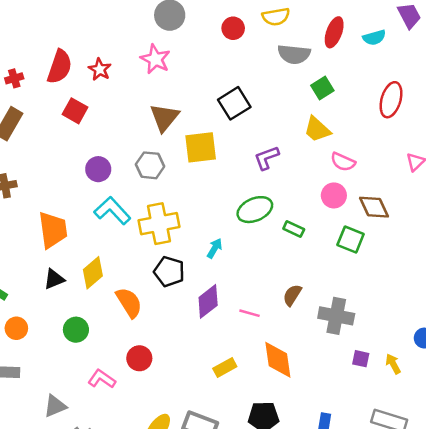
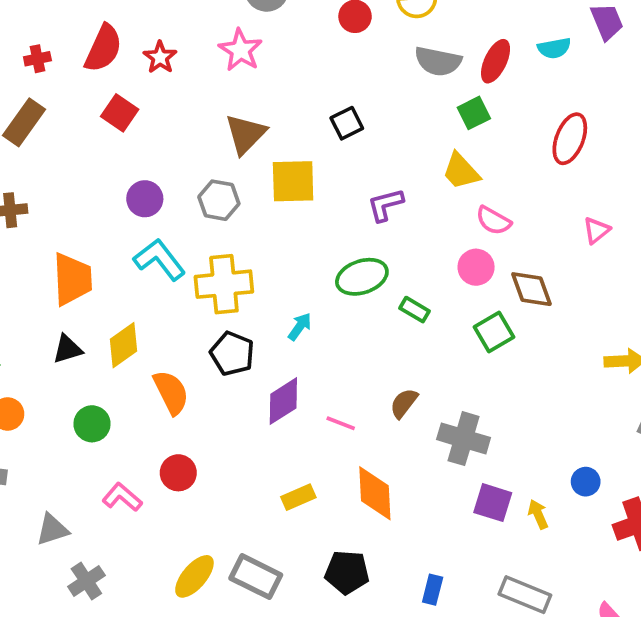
red ellipse: (334, 32) -> (496, 61), moved
black square: (234, 103) -> (347, 123), size x0.7
green square: (351, 239) -> (494, 332), turned 32
purple square: (361, 359) -> (493, 503), size x1.5

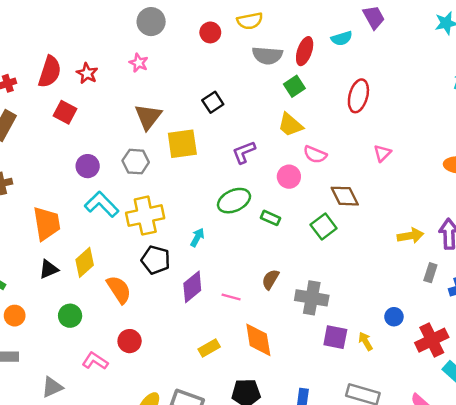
pink star: (241, 50) -> (139, 63), size x0.7
pink circle: (476, 267) -> (289, 177), moved

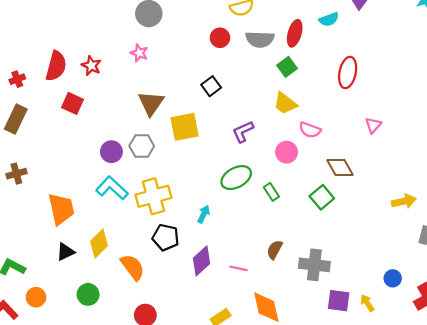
red circle: (210, 32) -> (220, 38), moved
purple circle: (88, 166) -> (111, 152), moved
green rectangle: (270, 218) -> (271, 192), turned 36

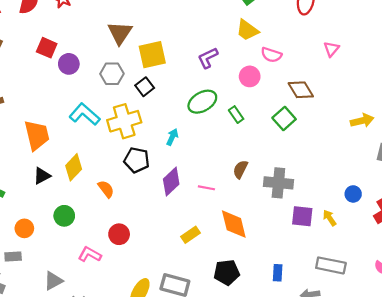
black square: (211, 86) -> (145, 87), moved
red square: (73, 103) -> (47, 48), moved
purple circle: (111, 152) -> (69, 64), moved
orange semicircle: (133, 267) -> (106, 189), size x0.7
orange circle: (36, 297) -> (24, 228), moved

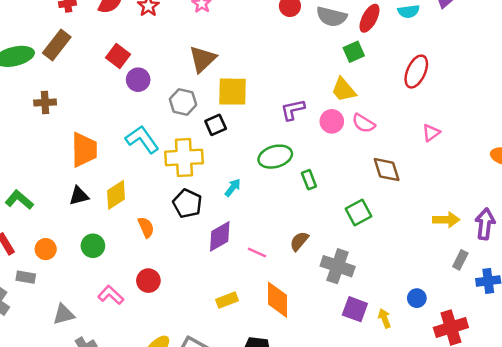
pink circle: (250, 76) -> (332, 121), moved
green square: (284, 119) -> (359, 212), moved

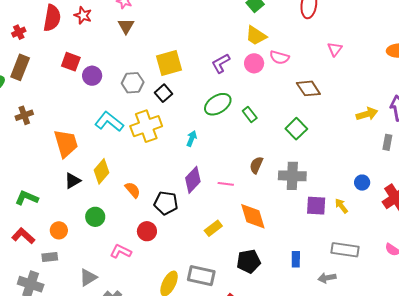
brown triangle: (203, 59) -> (126, 26), moved, size x0.7
black pentagon: (187, 203) -> (166, 203), moved

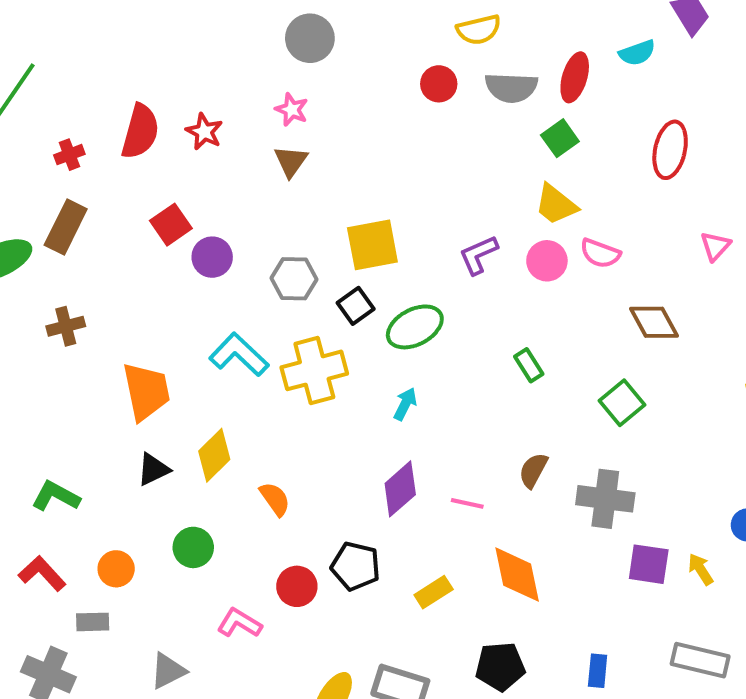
red square: (71, 62) -> (171, 225), turned 30
green ellipse: (218, 104) -> (415, 327), moved
black pentagon: (166, 203) -> (356, 566), moved

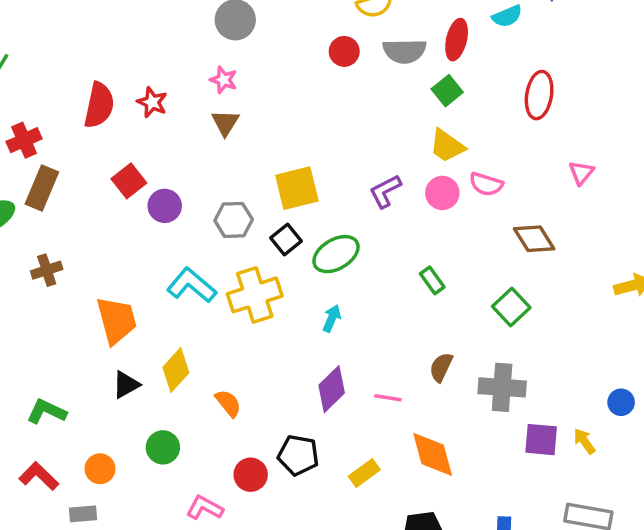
red cross: (69, 155) -> (24, 140), moved, size x1.4

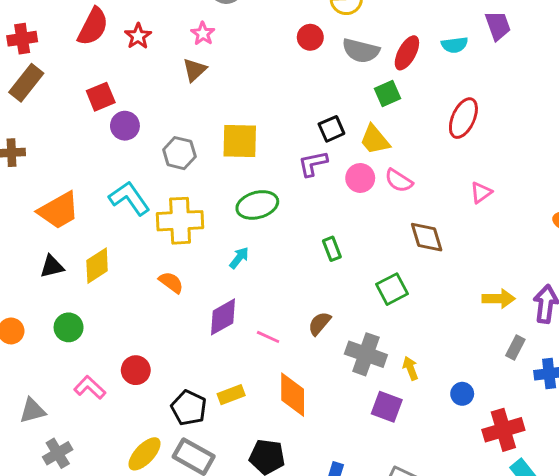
black square: (286, 239) -> (331, 129), moved
orange trapezoid: (116, 320) -> (59, 210), turned 60
orange semicircle: (228, 403) -> (171, 282), moved, turned -30
yellow arrow: (584, 441) -> (410, 368), moved
black pentagon: (298, 455) -> (189, 408), moved

